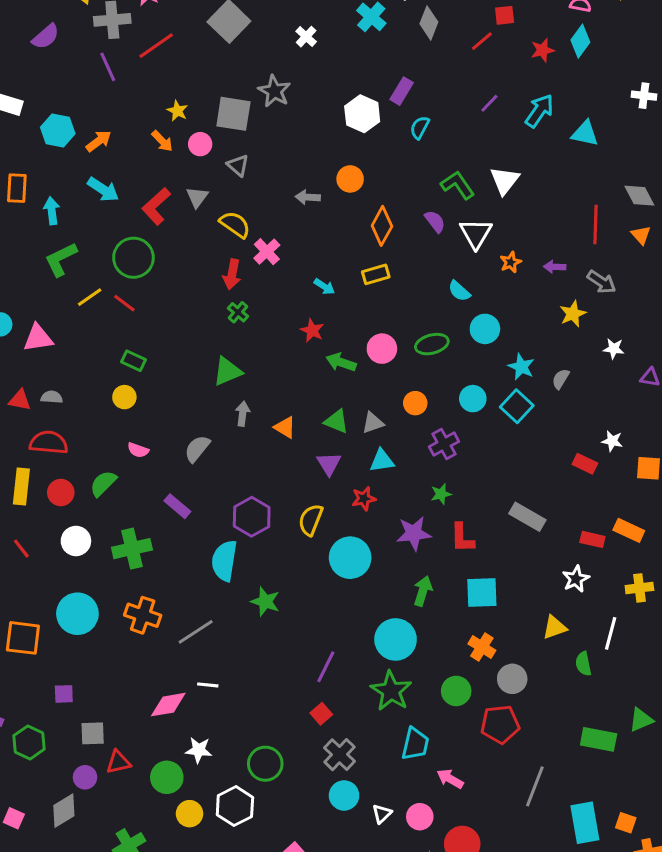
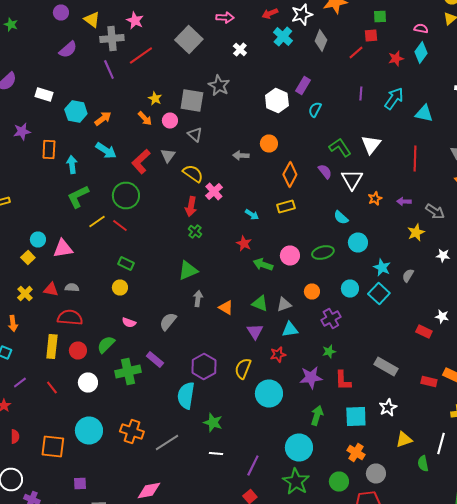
purple line: (489, 103) -> (361, 94), turned -40
red line: (595, 224) -> (415, 158), moved
green cross: (132, 549) -> (128, 372), moved
white star: (576, 579) -> (388, 408), moved
white line: (208, 685) -> (216, 454), moved

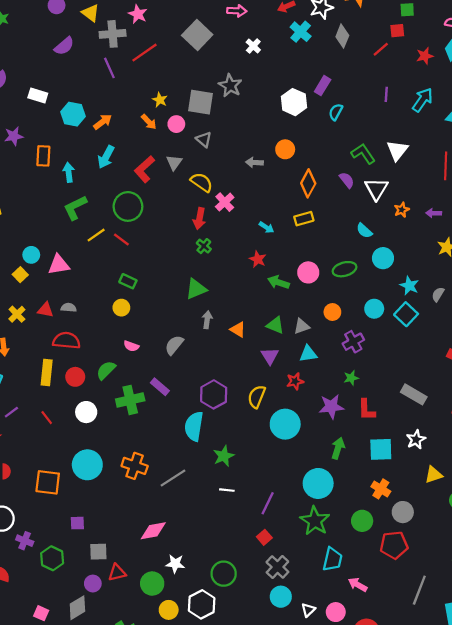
cyan arrow: (106, 150) -> (106, 157), turned 85
green star: (213, 422) -> (224, 456), turned 30

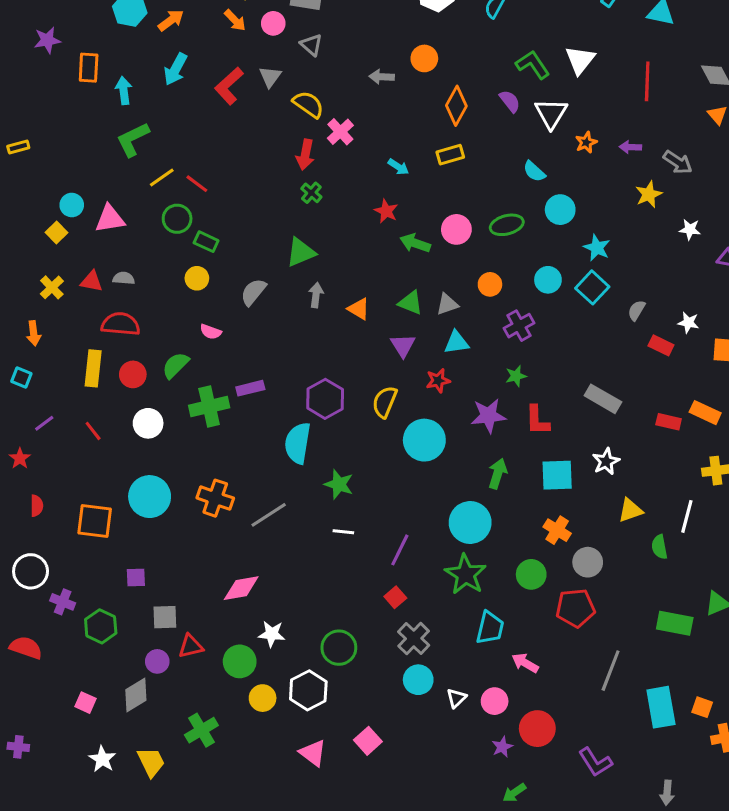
green circle: (128, 206) -> (177, 219), moved, size x0.7
gray semicircle: (438, 294) -> (637, 310), moved
gray semicircle: (174, 345) -> (253, 292), moved
purple rectangle: (160, 387) -> (250, 388), turned -54
green star: (224, 456) -> (339, 484), turned -30

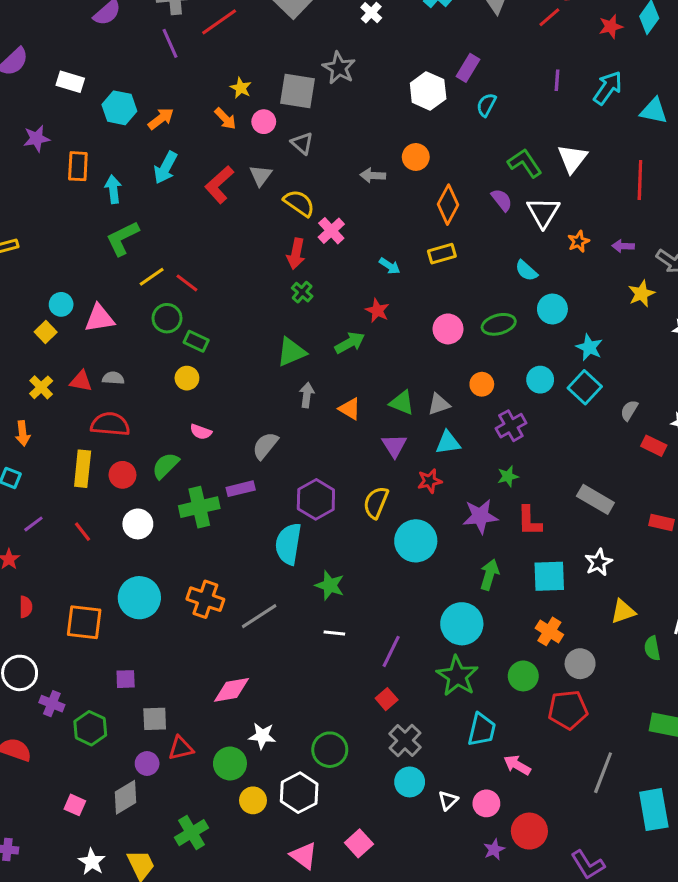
green arrow: (415, 243) -> (350, 343), moved, turned 132
gray semicircle: (253, 292) -> (265, 446), moved

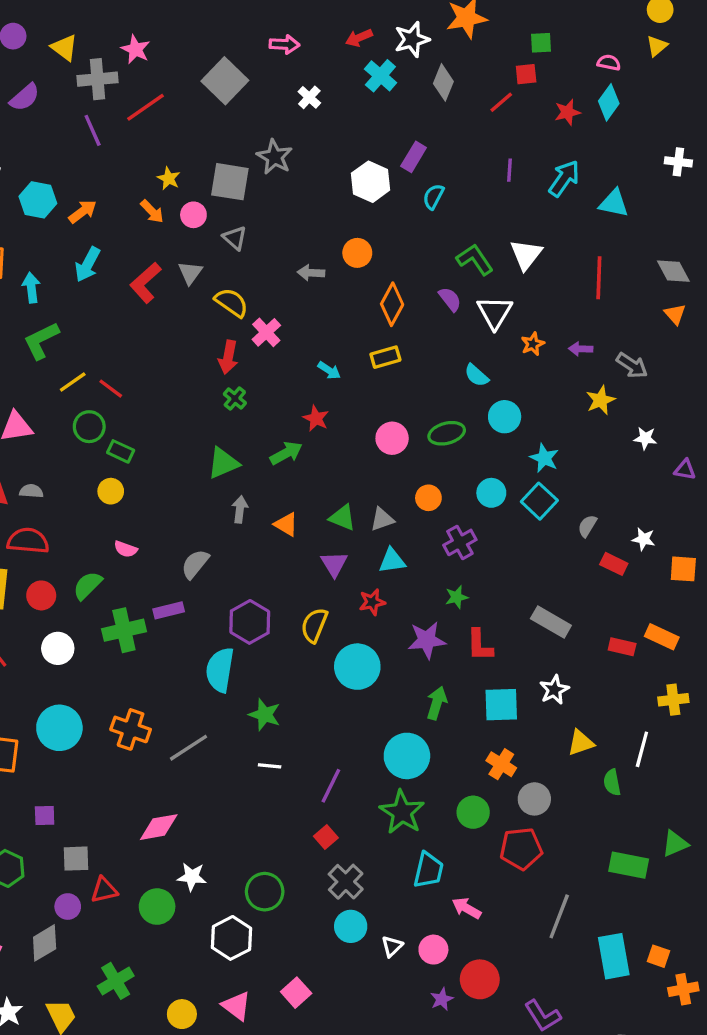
yellow circle: (253, 800) -> (182, 1014), moved

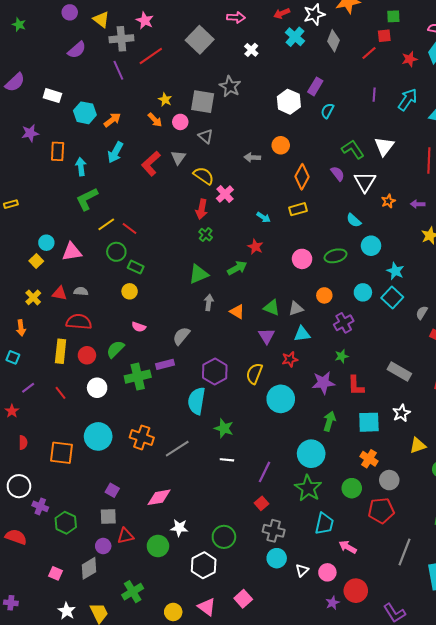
purple square: (45, 816) -> (112, 490), moved, turned 32
gray cross: (346, 882) -> (274, 531), turned -30

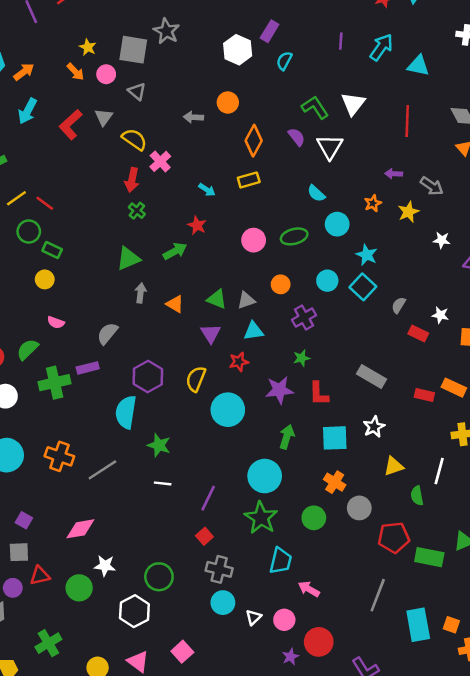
orange star: (388, 201) -> (373, 203), moved
red pentagon: (381, 510) -> (394, 537), moved

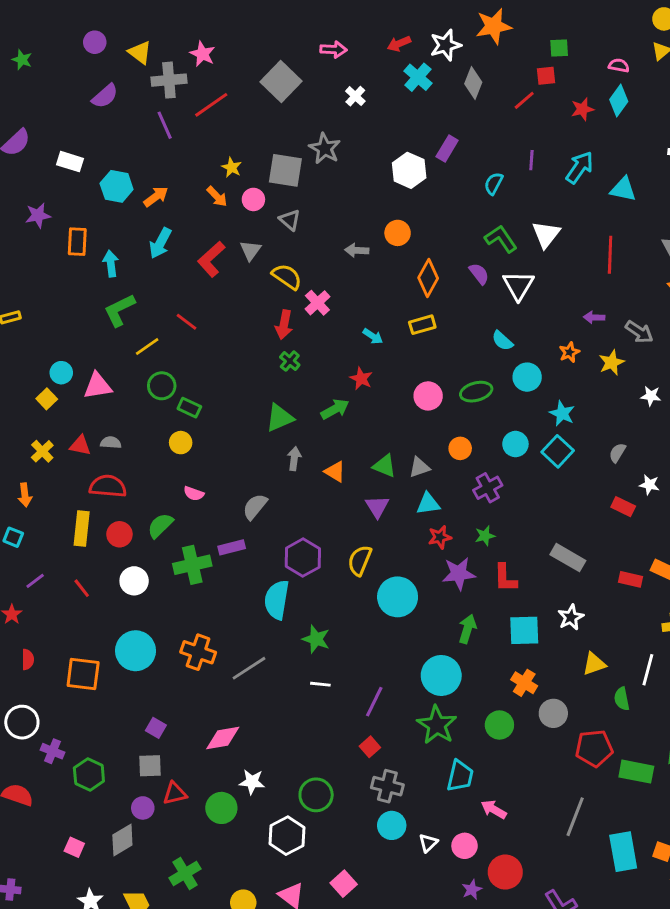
cyan semicircle: (284, 61) -> (494, 183), moved
red line: (45, 203) -> (186, 322), moved
gray semicircle: (399, 305) -> (617, 453), moved
red star: (239, 362) -> (440, 537), moved

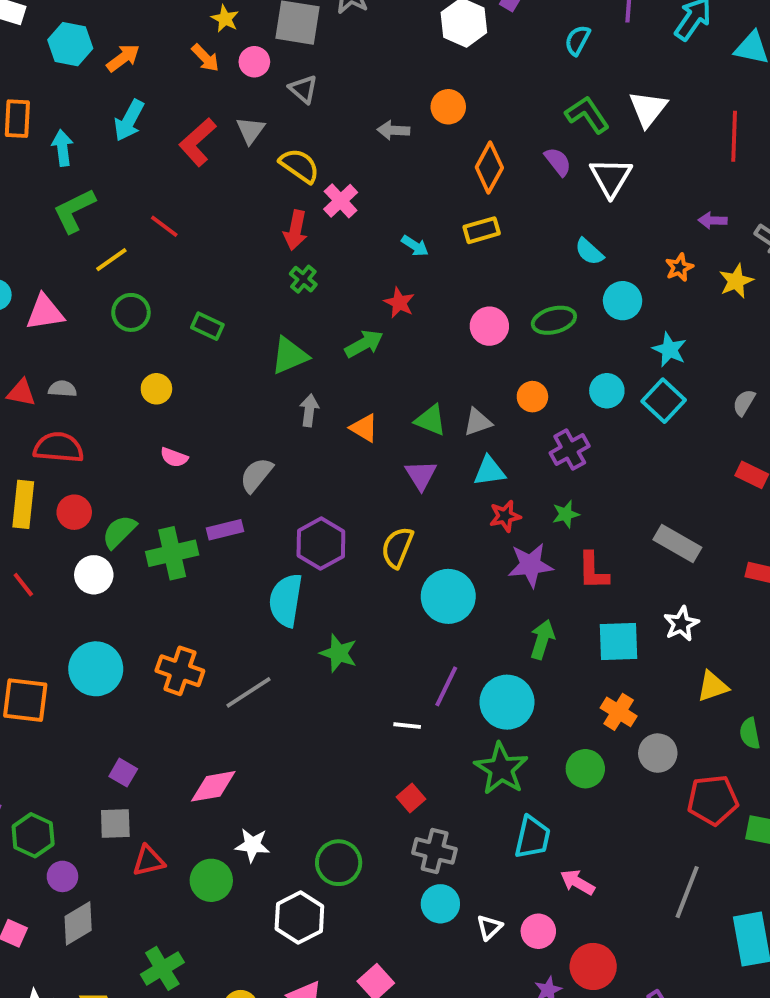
green rectangle: (189, 408) -> (207, 326), moved
green semicircle: (160, 526) -> (119, 532), moved
white line: (320, 684) -> (407, 726), moved
purple line: (374, 702) -> (446, 686), moved
purple circle: (143, 808) -> (62, 876), moved

